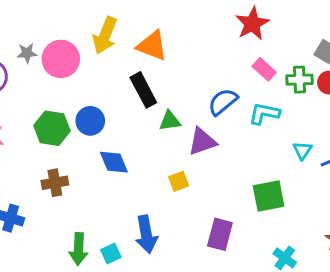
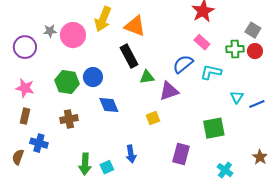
pink rectangle: (264, 69) -> (202, 42), moved
blue arrow: (146, 234) -> (131, 154), size x0.7

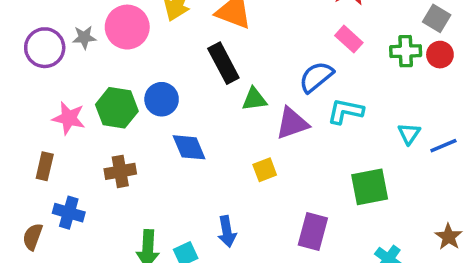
gray star: (50, 31) -> (84, 37), moved
cyan L-shape: (211, 72) -> (345, 111), moved
pink star: (25, 88) -> (69, 118), moved

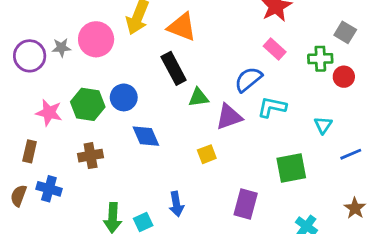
red circle: (440, 55) -> (344, 77), moved
blue line: (443, 146) -> (351, 154), moved
brown semicircle: (33, 237) -> (19, 196), moved

